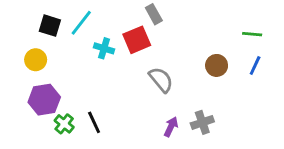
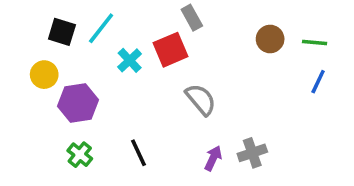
cyan cross: (104, 48) -> (130, 60), turned 30
brown circle: (217, 65) -> (270, 39), moved
purple hexagon: (44, 100) -> (78, 103), moved
black line: (94, 122) -> (138, 153), moved

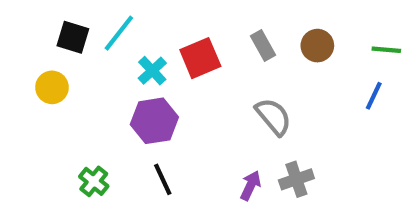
gray rectangle: (192, 18) -> (263, 46), moved
green line: (315, 43) -> (386, 50), moved
gray semicircle: (201, 99) -> (273, 117), moved
purple hexagon: (78, 103) -> (154, 121), moved

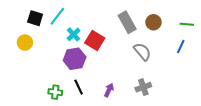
gray rectangle: (263, 46) -> (127, 22), size x1.5
red square: (200, 58) -> (95, 40), moved, turned -36
gray semicircle: (273, 117) -> (142, 52), moved
green cross: (94, 181) -> (55, 92), moved, turned -32
purple arrow: (250, 186) -> (109, 90), moved

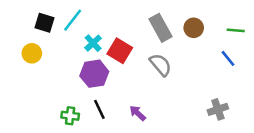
blue line: (181, 47) -> (228, 58), turned -64
gray semicircle: (142, 52) -> (161, 65), moved
gray cross: (143, 87) -> (218, 109), moved
purple arrow: (109, 90) -> (138, 113), turned -72

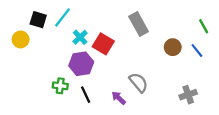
brown circle: (194, 28) -> (173, 47), moved
green line: (236, 30) -> (204, 26), turned 56
yellow circle: (32, 53) -> (21, 39), moved
gray semicircle: (161, 65) -> (139, 82), moved
green cross: (70, 116) -> (60, 86), moved

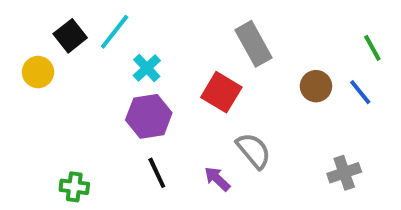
black square: (38, 20) -> (70, 36), turned 35
red square: (103, 44) -> (221, 92), moved
green cross: (60, 86) -> (74, 187), moved

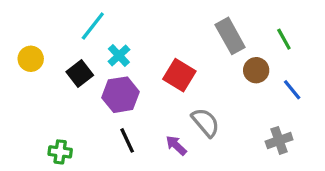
black square: (70, 36) -> (80, 73), moved
gray rectangle: (254, 44) -> (230, 36), moved
green line: (372, 48) -> (284, 39), moved
blue line: (360, 92) -> (292, 90), moved

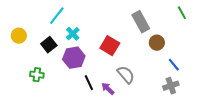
green line: (284, 39) -> (182, 13), moved
blue line: (292, 90) -> (174, 65), moved
black line: (127, 140) -> (89, 83), moved
green cross: (60, 152) -> (37, 75), moved

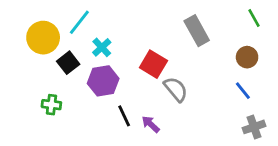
yellow circle: (19, 36) -> (43, 38), moved, size x1.5
brown circle: (157, 43) -> (247, 57), moved
gray semicircle: (126, 75) -> (176, 89), moved
gray cross: (171, 86) -> (254, 127), moved

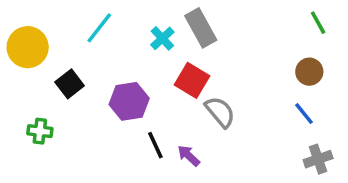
gray rectangle: (197, 31) -> (201, 28), moved
yellow circle: (43, 38) -> (28, 47), moved
cyan cross: (102, 47) -> (162, 38), moved
black square: (68, 63) -> (70, 84), moved
green cross: (51, 105) -> (40, 131), moved

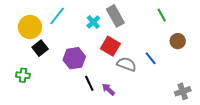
green line: (318, 23) -> (162, 15), moved
yellow circle: (28, 47) -> (30, 27), moved
gray semicircle: (220, 112) -> (126, 64), turned -30
blue line: (304, 114) -> (151, 58), moved

